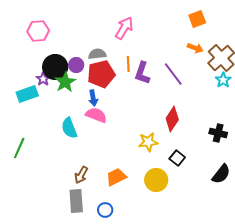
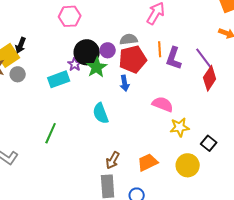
pink semicircle: (96, 115) -> (163, 104), moved
red diamond: (172, 119) -> (210, 78), moved

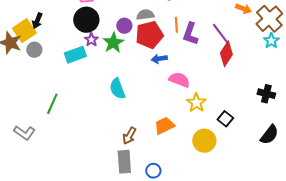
black circle: (87, 52) -> (86, 20), moved
blue arrow: (125, 83) -> (159, 59), moved, turned 91
yellow star: (180, 127) -> (196, 103), turned -30
green line: (51, 133) -> (52, 104), moved
orange trapezoid: (148, 162) -> (164, 126), moved

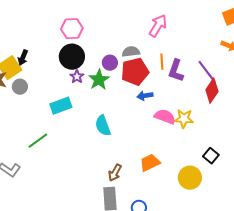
cyan rectangle: (75, 55) -> (61, 106), moved
yellow star: (196, 103) -> (184, 119), moved, turned -30
green line: (52, 104) -> (38, 141), turned 30

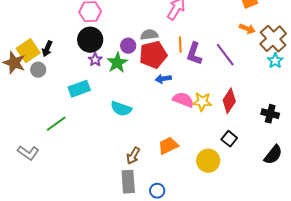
black arrow: (23, 58) -> (47, 49), moved
red diamond: (212, 91) -> (229, 101), moved
cyan semicircle: (103, 126) -> (121, 109), turned -50

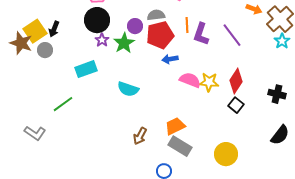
black square: (229, 139) -> (236, 105), moved
yellow circle: (208, 161) -> (226, 154), moved
gray rectangle: (128, 182) -> (180, 146), moved, turned -55

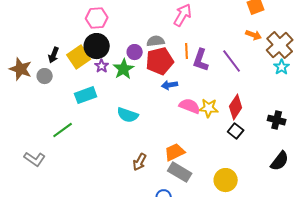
yellow square: (35, 31) -> (79, 57), moved

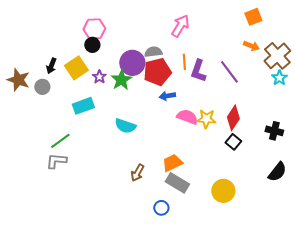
black circle: (97, 46) -> (92, 45), moved, size x0.6
purple circle: (135, 52) -> (132, 63), size x1.6
gray L-shape: (35, 159) -> (56, 161), moved, turned 150

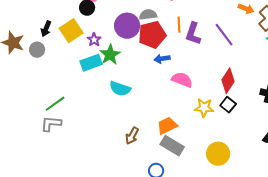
green star: (121, 80) -> (110, 55), moved
cyan rectangle: (83, 106) -> (91, 63), moved
yellow star: (206, 119) -> (204, 108), moved

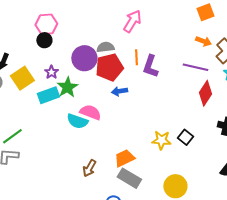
yellow square: (71, 31) -> (22, 78), moved
purple line: (224, 35) -> (195, 67), moved, turned -40
pink semicircle: (182, 80) -> (90, 112), moved
red diamond: (228, 81) -> (205, 93), moved

